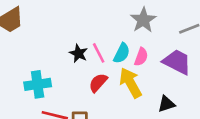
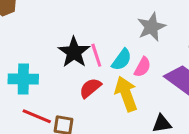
black star: (78, 53) -> (74, 52), size x1.5

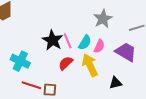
cyan cross: (23, 79) -> (20, 61), turned 30

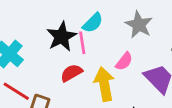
gray star: (103, 19) -> (139, 25), turned -30
cyan semicircle: (85, 42) -> (93, 23), moved

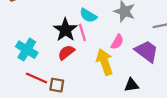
cyan semicircle: (93, 23) -> (88, 15), turned 84
red semicircle: (71, 73) -> (66, 52), moved

